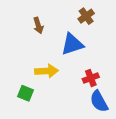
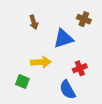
brown cross: (86, 16) -> (84, 19), moved, turned -32
blue semicircle: (99, 101) -> (67, 90), moved

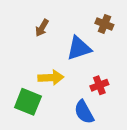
brown arrow: (34, 22) -> (42, 28), turned 48
green square: (22, 82) -> (28, 102), size x1.5

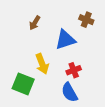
yellow arrow: (51, 78) -> (42, 64), turned 72
red cross: (99, 85) -> (74, 70), moved

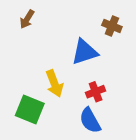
brown arrow: (35, 23) -> (27, 19), moved

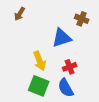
green square: (30, 110) -> (39, 86), moved

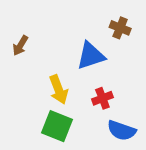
brown arrow: (20, 14) -> (20, 45), moved
blue semicircle: (66, 88) -> (122, 131), moved, turned -42

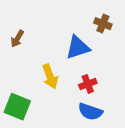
green square: (57, 126) -> (17, 107), moved
blue semicircle: (122, 131) -> (90, 112), moved

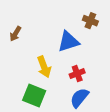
green square: (17, 107) -> (34, 96), moved
blue semicircle: (90, 112) -> (79, 98), turned 110

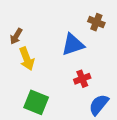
yellow arrow: (44, 67) -> (27, 59), moved
blue semicircle: (79, 98) -> (99, 105), moved

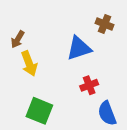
blue semicircle: (99, 105) -> (107, 113), turned -60

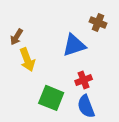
green square: (39, 111) -> (51, 98), moved
blue semicircle: (107, 113) -> (86, 106), moved

